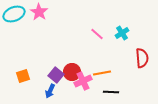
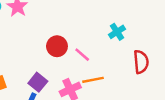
pink line: (97, 34) -> (82, 55), moved
red circle: (72, 72) -> (57, 46), moved

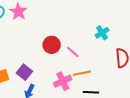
purple square: (38, 82) -> (24, 72), moved

